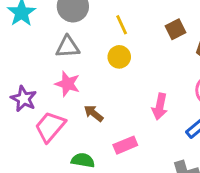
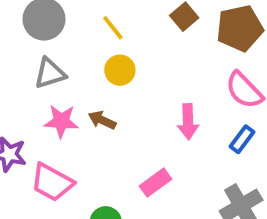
brown arrow: (94, 113) -> (102, 120), moved
pink trapezoid: (50, 127) -> (52, 182), turned -88

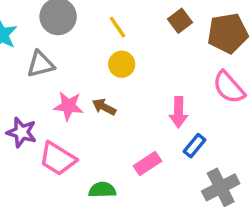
gray triangle: (50, 73) -> (40, 64), moved
blue rectangle: (242, 139) -> (194, 146), moved

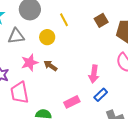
yellow circle: (122, 64) -> (47, 37), moved
pink star: (68, 106) -> (30, 63), turned -30
pink trapezoid: (58, 159) -> (20, 93), turned 40

